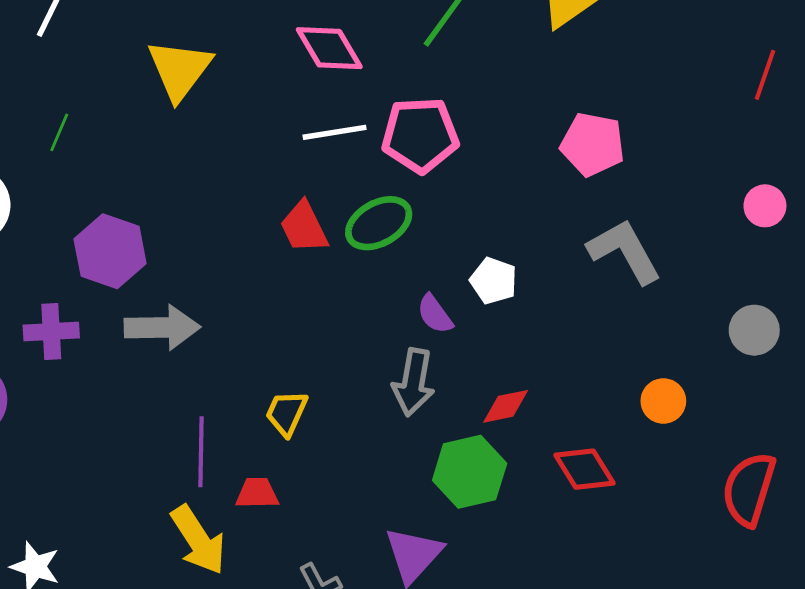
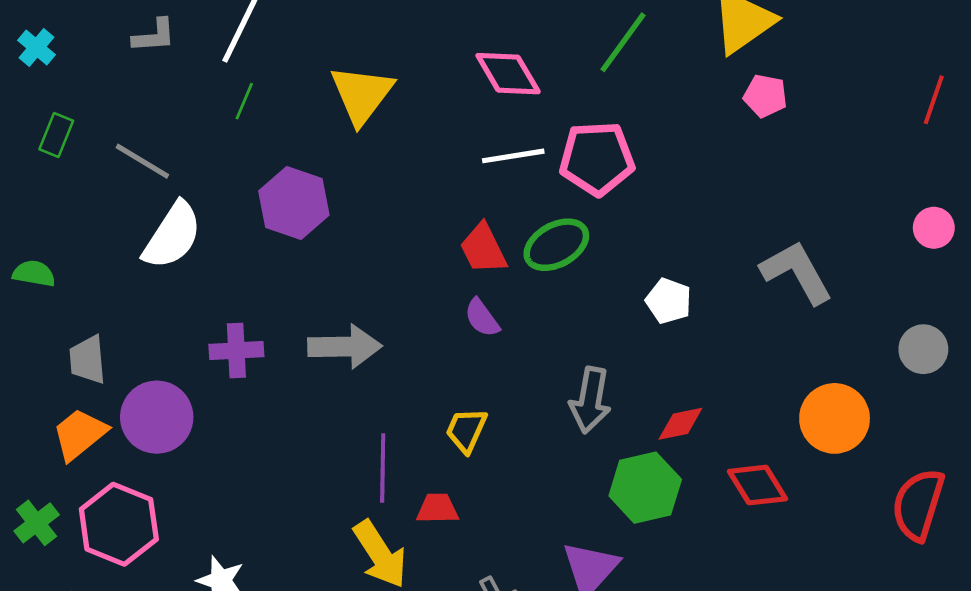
green line: (59, 132) -> (244, 101), moved
pink pentagon: (593, 144) -> (765, 96), moved, size x0.7
purple hexagon: (110, 251) -> (294, 203), moved
purple semicircle: (435, 314) -> (482, 318), moved
orange circle: (663, 401) -> (835, 418), size x1.6

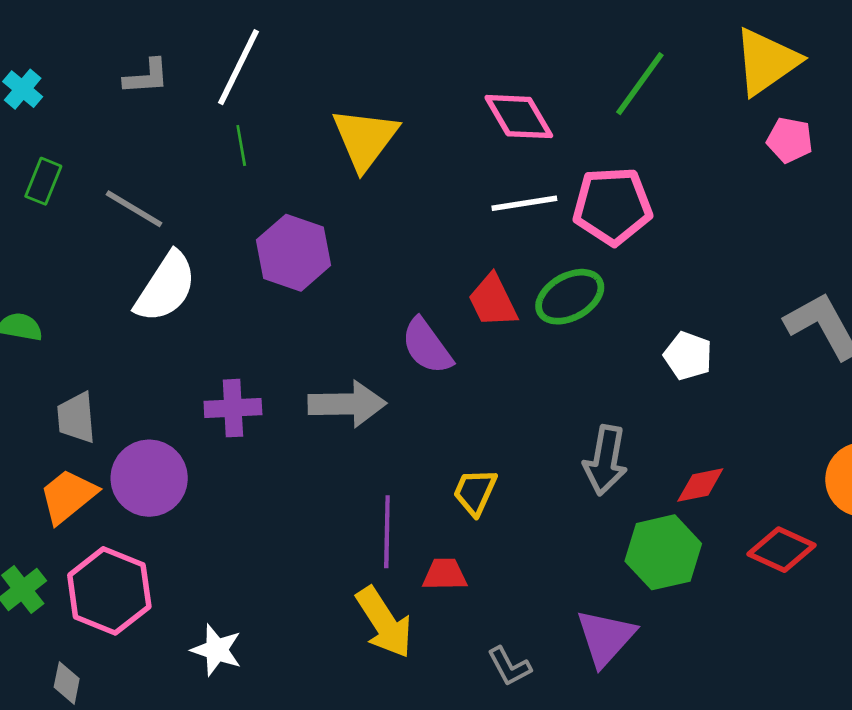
green line: (244, 101) -> (241, 145), turned -33
purple semicircle: (482, 318) -> (427, 346), moved, size x1.4
red diamond: (757, 485) -> (781, 550), turned -34

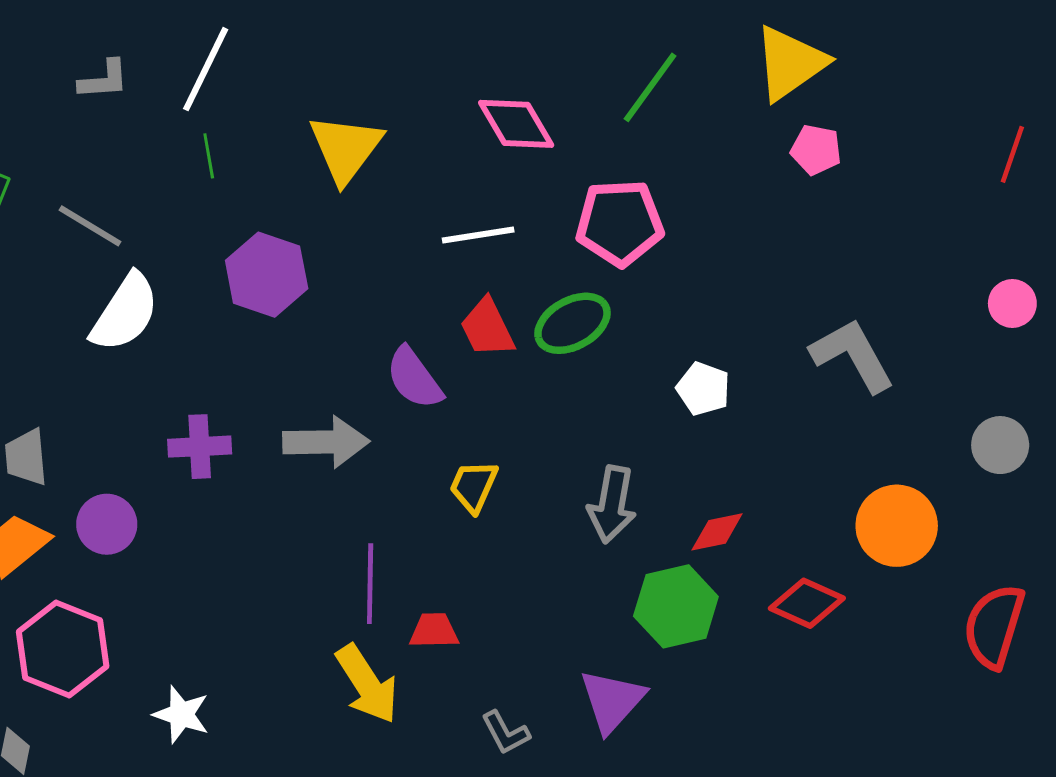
white line: (524, 203) -> (478, 235), moved
purple circle: (149, 478) -> (107, 524), size x0.7
yellow trapezoid: (475, 492) -> (474, 486), moved

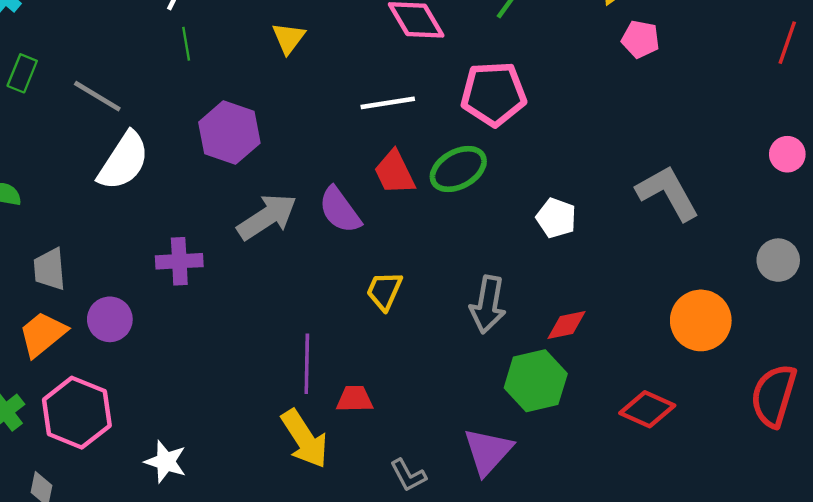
yellow triangle: (346, 148) -> (289, 38), size x0.6
gray arrow: (326, 442) -> (267, 217), moved, turned -32
red diamond: (807, 603) -> (647, 409), moved

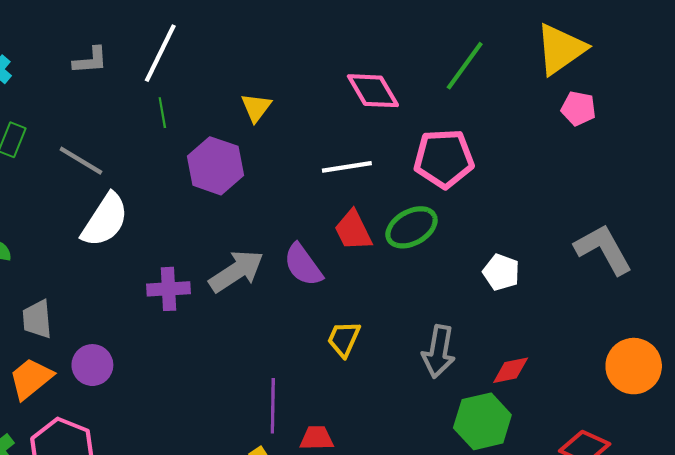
purple hexagon: (229, 133) -> (215, 166), moved
purple cross: (179, 261) -> (169, 289), moved

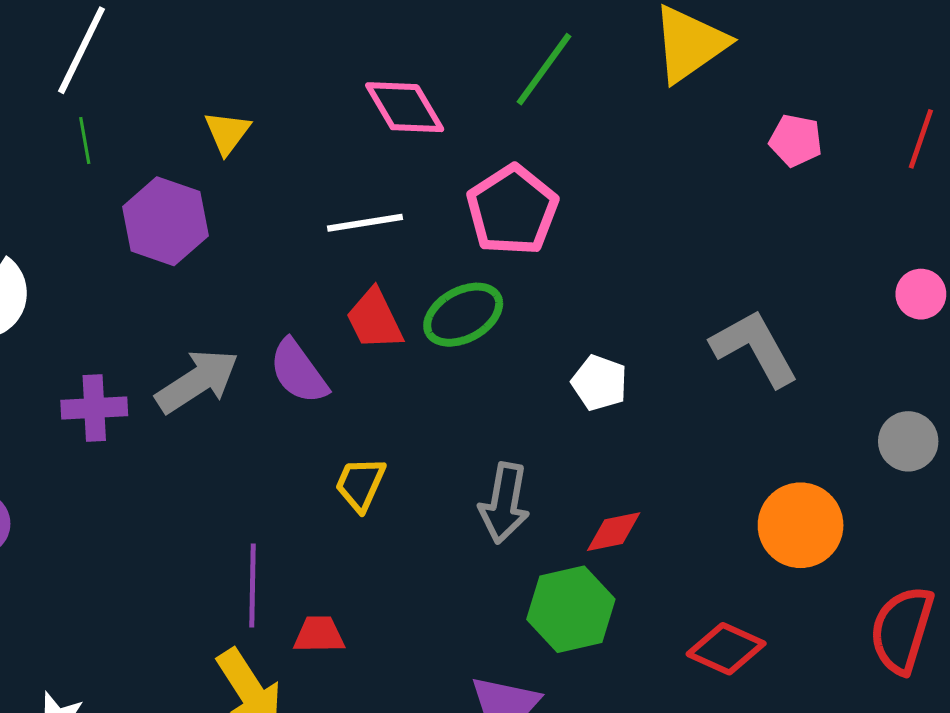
pink pentagon: (578, 108) -> (796, 140), moved
pink pentagon: (444, 159) -> (512, 210), turned -30

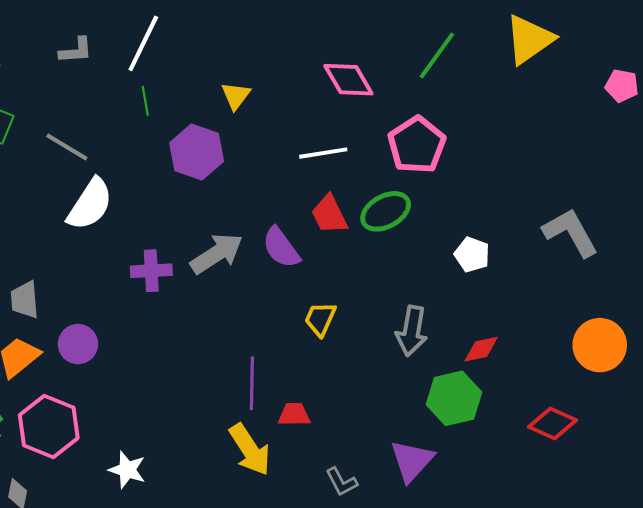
pink pentagon: (796, 140) -> (622, 86), moved

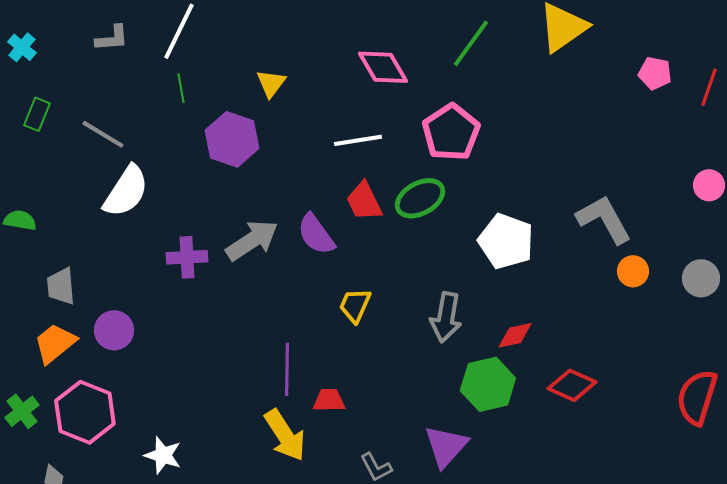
white pentagon: (472, 255) -> (506, 241), size x1.6
orange circle: (600, 345) -> (633, 271), moved, size x0.6
red diamond: (552, 423) -> (572, 385), moved

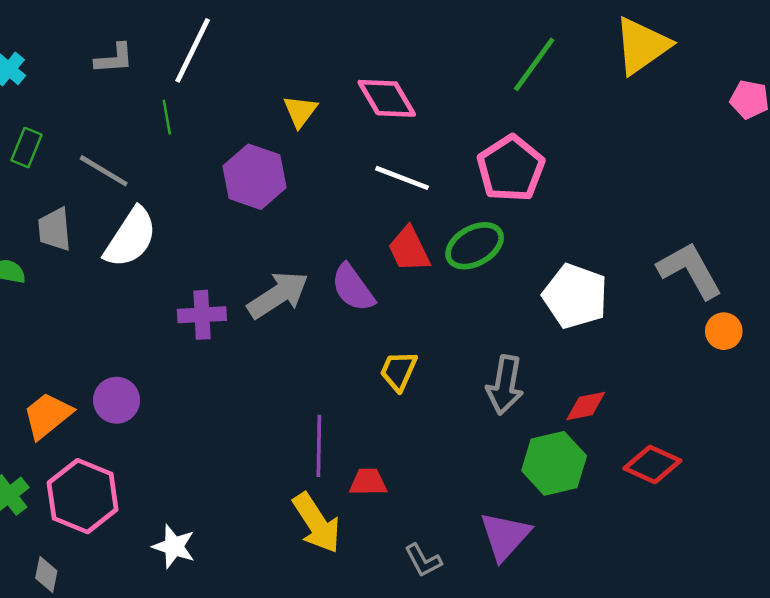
pink diamond: (383, 67) -> (387, 98), moved
green line: (181, 88) -> (167, 117), moved
white line: (358, 140) -> (402, 178), turned 30
gray trapezoid: (61, 286) -> (55, 229), moved

